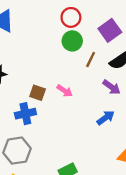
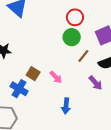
blue cross: (25, 114) -> (19, 89), turned 30
blue arrow: (106, 118) -> (66, 106), moved, turned 119

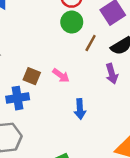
purple arrow: (96, 83) -> (112, 74), turned 35
blue cross: (19, 89) -> (18, 98), turned -30

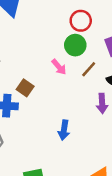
pink arrow: (61, 75) -> (59, 67), moved

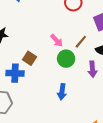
green circle: (75, 45) -> (66, 59), moved

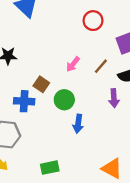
pink arrow: (57, 40) -> (73, 64), turned 80
green circle: (66, 59) -> (64, 100), moved

